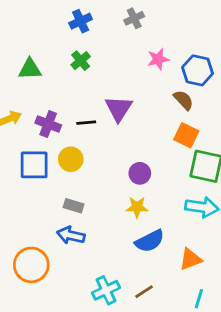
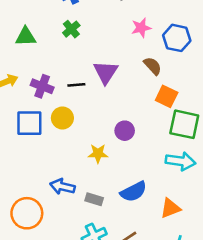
brown semicircle: (183, 100) -> (153, 66), moved
gray rectangle: (74, 206) -> (94, 199), moved
yellow star: (137, 207) -> (98, 154), moved

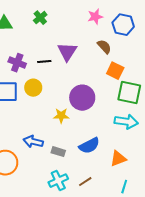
purple circle: (125, 131) -> (82, 98), size x1.6

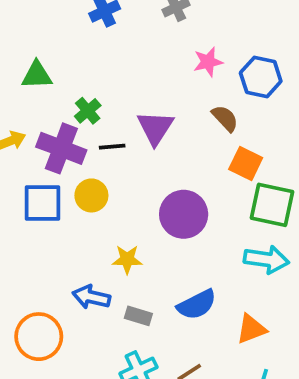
green cross: (40, 18) -> (88, 111), moved
purple cross: (17, 63) -> (61, 148), size x1.4
yellow star: (61, 116) -> (127, 259), moved

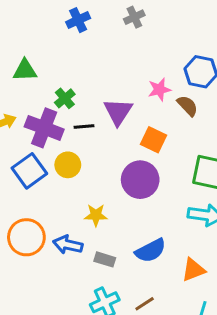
pink star: (208, 62) -> (159, 89), moved
brown semicircle: (225, 118) -> (187, 106), moved
orange square: (246, 163) -> (153, 140), moved
blue square: (42, 203) -> (29, 171), turned -36
orange circle: (39, 337) -> (26, 237), moved

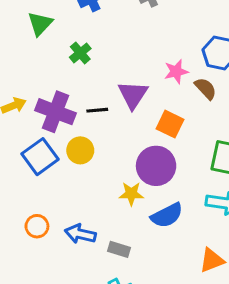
green triangle: (25, 70) -> (40, 24), moved, turned -45
green cross: (65, 98) -> (80, 53), moved
yellow star: (96, 215) -> (131, 194), moved
orange circle: (26, 237) -> (37, 226), size x0.6
blue semicircle: (151, 251) -> (167, 215), moved

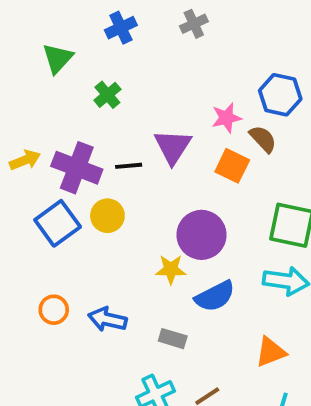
orange square: (170, 124) -> (232, 166), moved
gray rectangle: (119, 249) -> (173, 339), moved

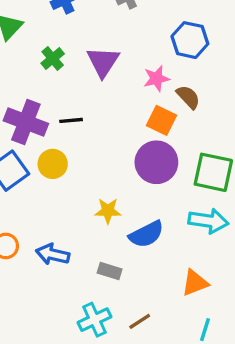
blue hexagon: (280, 95) -> (190, 40), moved
purple triangle: (173, 147) -> (103, 62), moved
purple circle: (202, 235) -> (156, 162), moved

